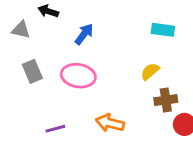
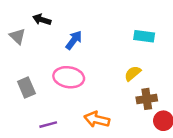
gray triangle: (21, 30) -> (17, 36), turned 30
gray rectangle: (32, 71) -> (26, 87), moved

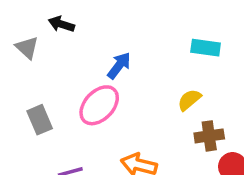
blue arrow: (74, 40) -> (119, 66), moved
pink ellipse: (69, 77) -> (99, 105), turned -56

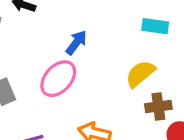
yellow semicircle: (189, 100) -> (140, 74), size x1.4

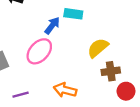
cyan rectangle: (155, 26) -> (73, 14), moved

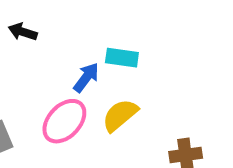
yellow semicircle: (98, 48) -> (120, 115), moved

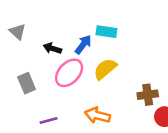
black arrow: (23, 32) -> (52, 48), moved

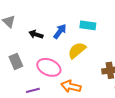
cyan rectangle: (106, 32) -> (88, 25), moved
pink ellipse: (69, 73) -> (49, 67), moved, turned 70

